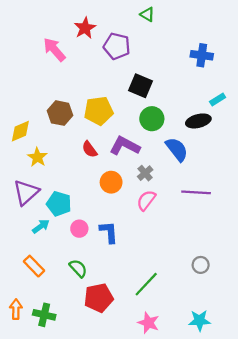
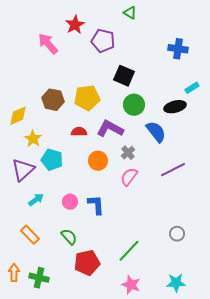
red semicircle: (90, 149) -> (79, 132), turned 126
purple line: (196, 192) -> (173, 170), turned -30
cyan pentagon: (59, 204) -> (52, 160), moved

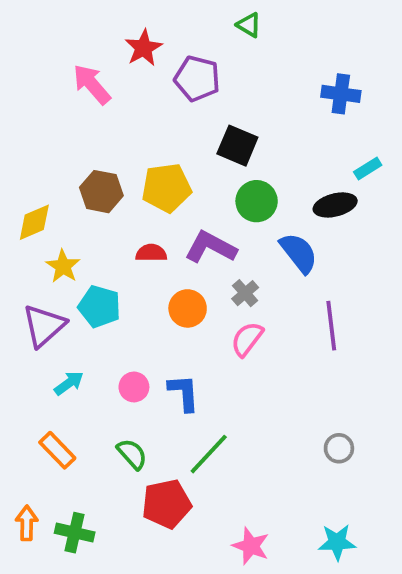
purple line: (173, 170) -> (331, 326), turned -70
green line: (129, 251) -> (209, 454), moved

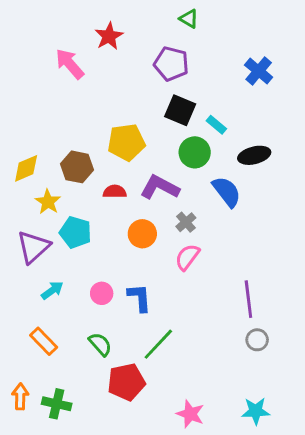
purple pentagon: (197, 79) -> (171, 64), moved
blue cross: (341, 94) -> (259, 71), turned 32
cyan rectangle: (368, 169) -> (216, 125), moved, turned 72
brown hexagon: (101, 192) -> (77, 167), moved
purple line: (331, 326) -> (248, 299), moved

